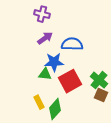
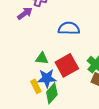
purple arrow: (45, 38) -> (25, 13), moved
blue star: (54, 62) -> (47, 78), moved

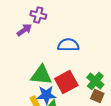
green triangle: (42, 58) -> (41, 75), size x1.6

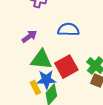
purple arrow: (24, 30) -> (29, 37), moved

